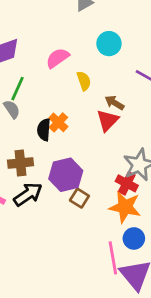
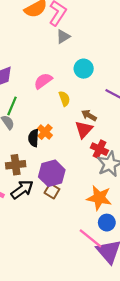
red cross: (127, 183) -> (99, 149), moved
brown square: (79, 198) -> (52, 191), moved
pink line: (113, 258) -> (90, 238), turned -40

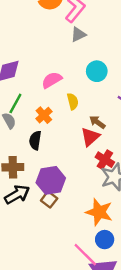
orange cross: (45, 132) -> (44, 115), moved

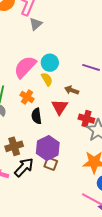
cyan circle: (97, 71) -> (50, 63), moved
pink semicircle: (52, 80) -> (25, 67), size x1.4
red triangle: (90, 137) -> (60, 107), moved
black semicircle: (35, 140) -> (37, 116), moved

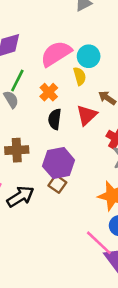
black arrow: (24, 167) -> (20, 197), moved

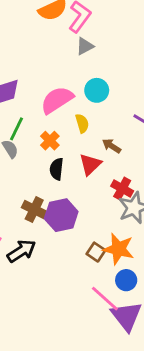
cyan circle: (89, 56) -> (97, 90), moved
brown cross: (17, 150) -> (34, 209), moved, turned 30
brown square: (57, 184) -> (96, 252), moved

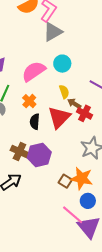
gray triangle: (85, 46) -> (53, 32), size x1.5
yellow semicircle: (82, 123) -> (64, 92), moved
red triangle: (90, 164) -> (59, 117), size x1.4
red cross: (122, 188) -> (85, 113), moved

